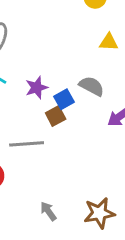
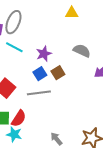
yellow triangle: (109, 42) -> (72, 13), moved
blue square: (64, 99) -> (40, 74), moved

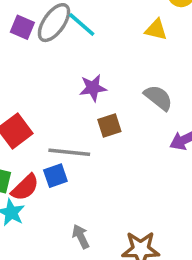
cyan line: (14, 47) -> (82, 24), moved
blue square: (40, 74) -> (55, 176), moved

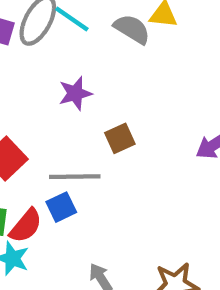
purple star: (93, 88) -> (75, 93), moved
gray semicircle: (158, 98) -> (132, 29), moved

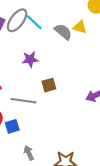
blue square: (61, 207) -> (12, 126), moved

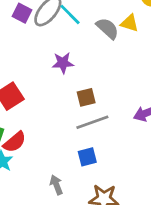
gray line: (24, 101) -> (92, 122), moved, turned -30
blue square: (12, 126) -> (87, 157), moved

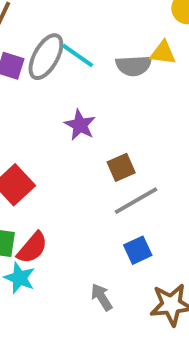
gray semicircle: (107, 28) -> (134, 66), turned 145
purple star: (63, 63) -> (80, 125), turned -30

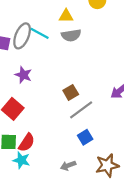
yellow triangle: (163, 53) -> (66, 16), moved
purple star: (80, 125) -> (23, 75), moved
gray arrow: (102, 297) -> (68, 166), turned -72

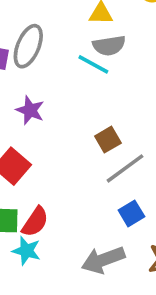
cyan line: (40, 33) -> (93, 64), moved
gray arrow: (68, 166) -> (103, 260), size x1.6

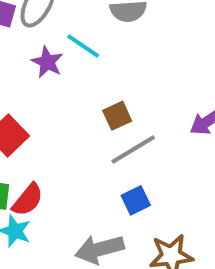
cyan line: (93, 64) -> (83, 46), moved
purple star: (30, 110) -> (47, 62), moved

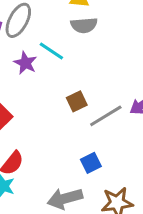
gray line: (133, 150) -> (106, 116), moved

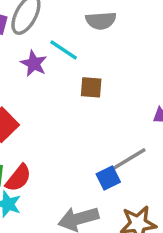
brown square: (77, 101) -> (91, 87), moved, turned 30
gray line: (106, 116) -> (128, 160), moved

